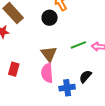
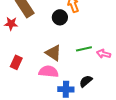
brown triangle: (49, 54) -> (53, 53), turned -30
pink semicircle: (47, 73) -> (49, 72), turned 90

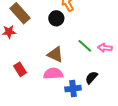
green line: (84, 49) -> (85, 46), turned 63
red rectangle: (16, 62) -> (20, 69), turned -48

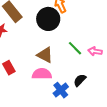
black circle: (56, 18) -> (48, 19), size x1.5
blue cross: (73, 89) -> (61, 90), turned -35

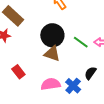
black circle: (48, 19) -> (52, 35), moved
pink semicircle: (42, 74) -> (51, 84), moved

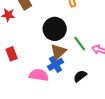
brown triangle: (52, 54) -> (58, 52), moved, turned 42
blue cross: (73, 86) -> (55, 64), moved

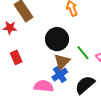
red rectangle: (12, 54) -> (16, 57), moved
black semicircle: (80, 76) -> (85, 85), size x1.5

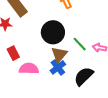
pink semicircle: (44, 86) -> (29, 69), moved

